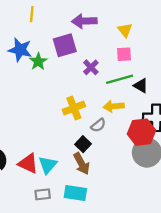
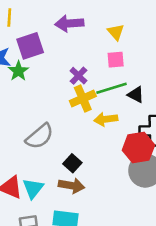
purple square: (65, 45) -> (30, 46), moved
yellow cross: (74, 108) -> (83, 99), moved
gray semicircle: (98, 125) -> (40, 136), moved, size x1.6
brown arrow: (82, 164) -> (71, 186), turned -50

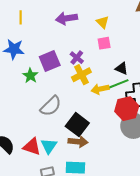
purple square: (30, 46) -> (50, 61), moved
green star: (18, 71) -> (30, 76), moved
green line: (111, 88) -> (117, 84), moved
black square: (72, 163) -> (77, 125), size x1.6

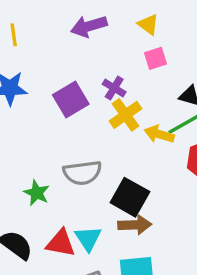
green star: (30, 76) -> (37, 193), moved
yellow arrow: (100, 89) -> (159, 134), turned 36
gray semicircle: (51, 106) -> (82, 173), turned 45

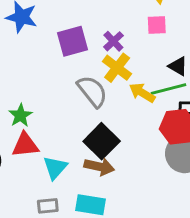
yellow cross: (125, 115) -> (117, 68), turned -32
gray semicircle: (82, 173) -> (92, 91), moved, turned -136
red triangle: (61, 243) -> (25, 145), moved, turned -32

